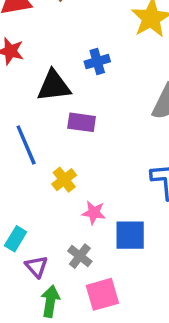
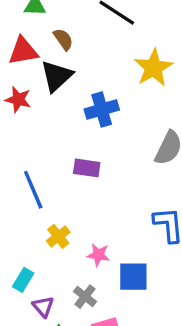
blue cross: (97, 62) -> (102, 109), size x1.4
black triangle: (54, 86) -> (57, 76), moved, turned -36
yellow cross: (64, 180) -> (58, 236), moved

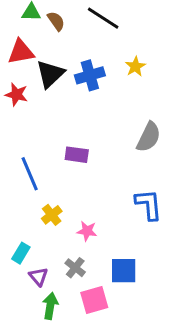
brown semicircle: (63, 39) -> (56, 21), moved
yellow star: (153, 68) -> (135, 67), size x0.6
blue cross: (102, 109) -> (90, 75), moved
blue square: (133, 277) -> (124, 271), moved

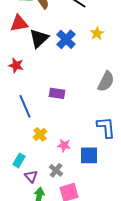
blue cross: (90, 75) -> (66, 39), turned -30
red star: (16, 94) -> (16, 65), moved
blue square: (124, 271) -> (89, 155), moved

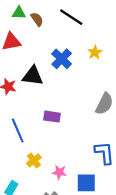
black triangle: (39, 38) -> (33, 76), moved, turned 50

